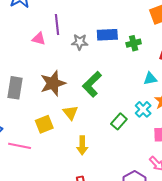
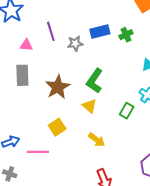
pink triangle: (39, 39) -> (26, 45), moved
gray rectangle: (15, 88) -> (22, 75), moved
yellow triangle: (70, 113) -> (89, 106), moved
yellow arrow: (82, 145) -> (97, 140), turned -42

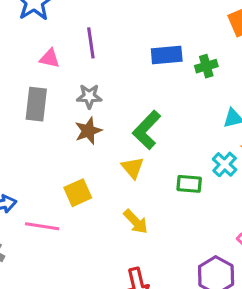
gray star: (75, 43) -> (89, 96), moved
brown star: (58, 87) -> (88, 131), size x0.7
green rectangle: (127, 111) -> (189, 184), turned 56

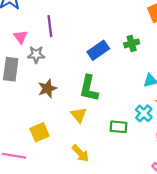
blue rectangle: (167, 55) -> (98, 50), moved, turned -30
pink triangle: (50, 58) -> (20, 37), turned 40
gray star: (89, 96) -> (36, 55), moved
green L-shape: (147, 130) -> (89, 88), turned -32

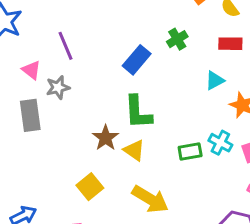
brown star: (47, 89) -> (106, 138), moved
cyan cross: (144, 113) -> (220, 143), moved
yellow arrow: (80, 153) -> (150, 199), size x1.4

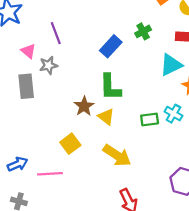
cyan triangle: (215, 80) -> (171, 65), size x1.5

